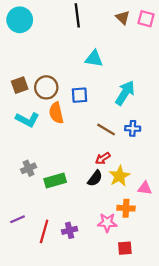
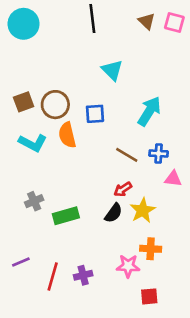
cyan triangle: (94, 59) -> (112, 70), turned 36
pink triangle: (145, 188) -> (173, 179), moved

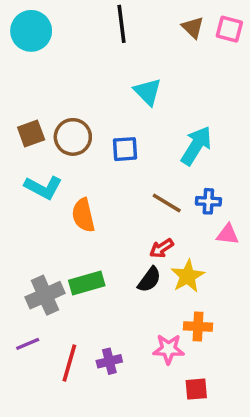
orange semicircle: (67, 135) -> (83, 215), moved
gray cross: (34, 201) -> (45, 295), moved, size x1.5

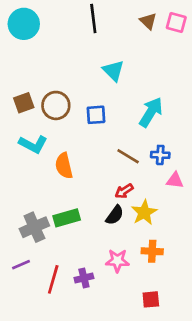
pink star: (168, 349) -> (117, 261), moved

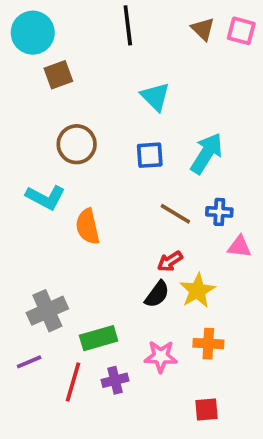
brown square: (24, 103) -> (58, 75), moved
blue square: (96, 115) -> (150, 155), moved
green rectangle: (67, 218) -> (99, 338), moved

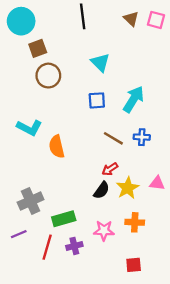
brown circle: (77, 144) -> (48, 76), moved
pink triangle: (239, 247) -> (157, 183), moved

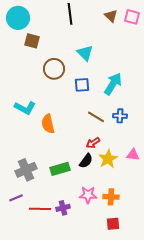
brown square: (38, 48) -> (32, 41), turned 35
brown circle: (48, 76) -> (54, 69), moved
green rectangle: (64, 219) -> (60, 169), moved
orange cross: (135, 222) -> (111, 197), moved
red line: (47, 247) -> (40, 209), turned 75

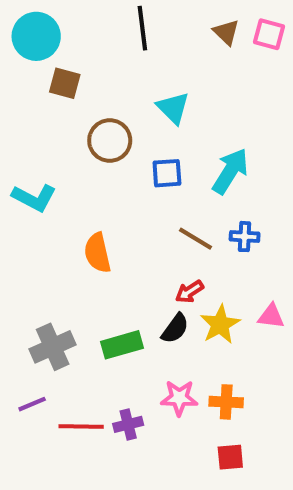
cyan L-shape: (25, 108) -> (34, 198), moved

